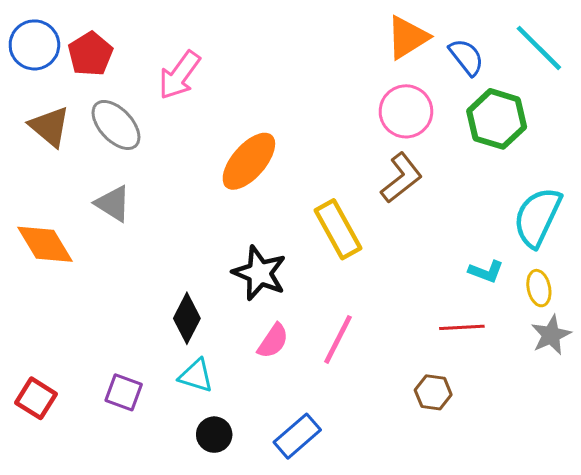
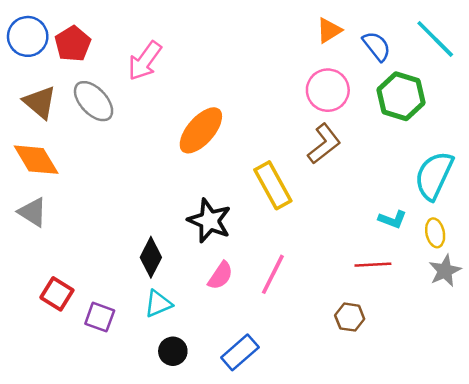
orange triangle: (407, 37) -> (329, 30), size x0.7
gray triangle: (113, 204) -> (33, 212), moved
orange diamond: (45, 244) -> (36, 160), moved
cyan triangle: (196, 376) -> (158, 304), turned -40
red square: (36, 398) -> (57, 294), moved

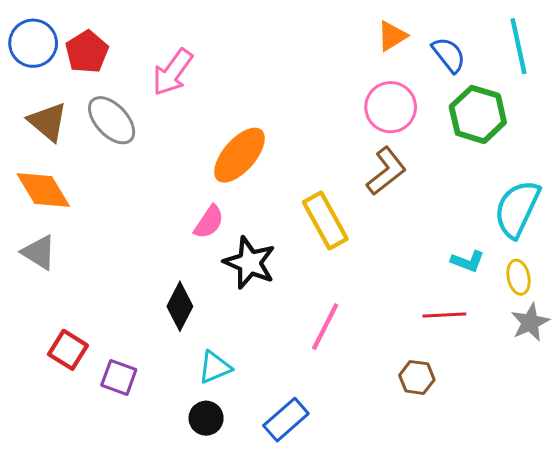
cyan line: (435, 39) -> (519, 46), turned 33
pink semicircle: (220, 276) -> (209, 222), moved
cyan triangle: (158, 304) -> (215, 367), moved

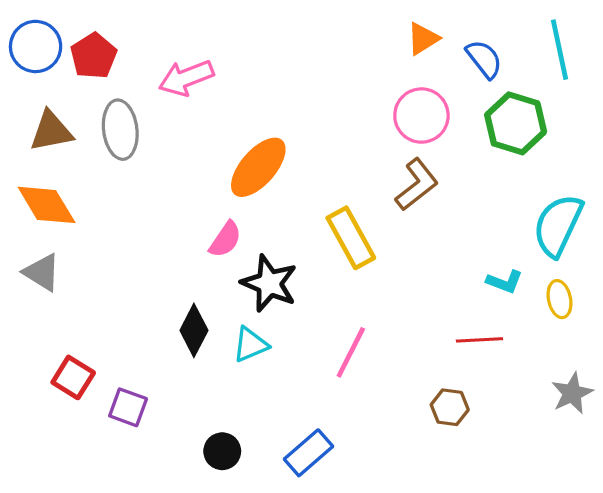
pink arrow: (173, 72) -> (186, 78), turned 33
gray ellipse: (112, 120) -> (120, 130), turned 36
brown triangle: (48, 122) -> (51, 131), turned -51
gray star: (530, 322) -> (572, 393), moved
cyan triangle: (215, 367) -> (250, 345), moved

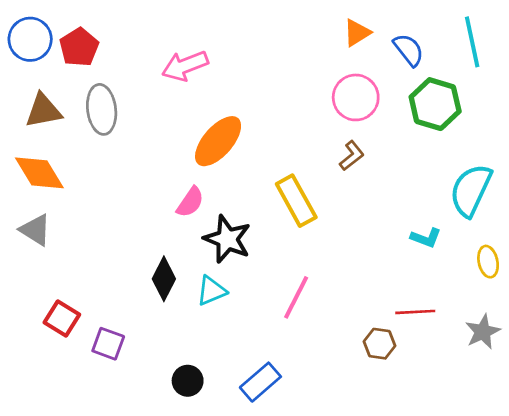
pink arrow: (186, 78) -> (185, 66), moved
brown L-shape: (417, 185) -> (352, 156), size x0.7
yellow ellipse: (559, 299) -> (488, 262), moved
red line: (479, 340) -> (415, 312), moved

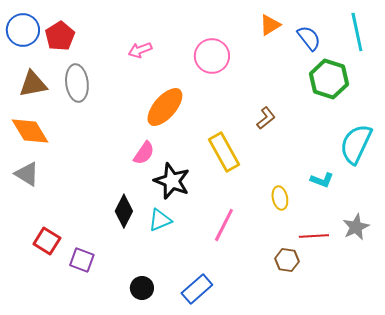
pink arrow: (185, 66) -> (140, 50), size x0.7
pink circle: (356, 97) -> (212, 56), moved
yellow ellipse: (488, 262) -> (280, 198), moved
gray star: (483, 332) -> (356, 227), moved

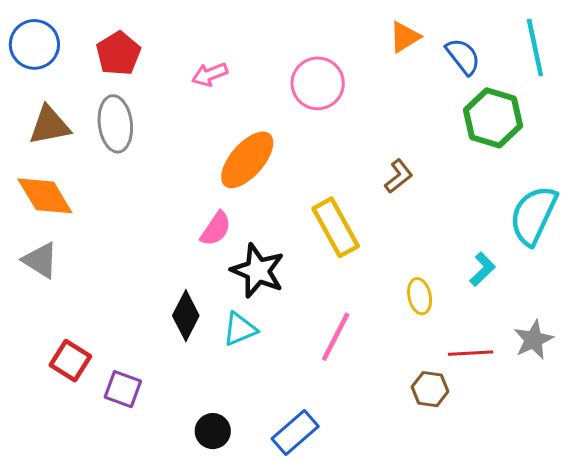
red pentagon: (60, 36) -> (118, 53), moved
cyan L-shape: (322, 180) -> (483, 269), turned -65

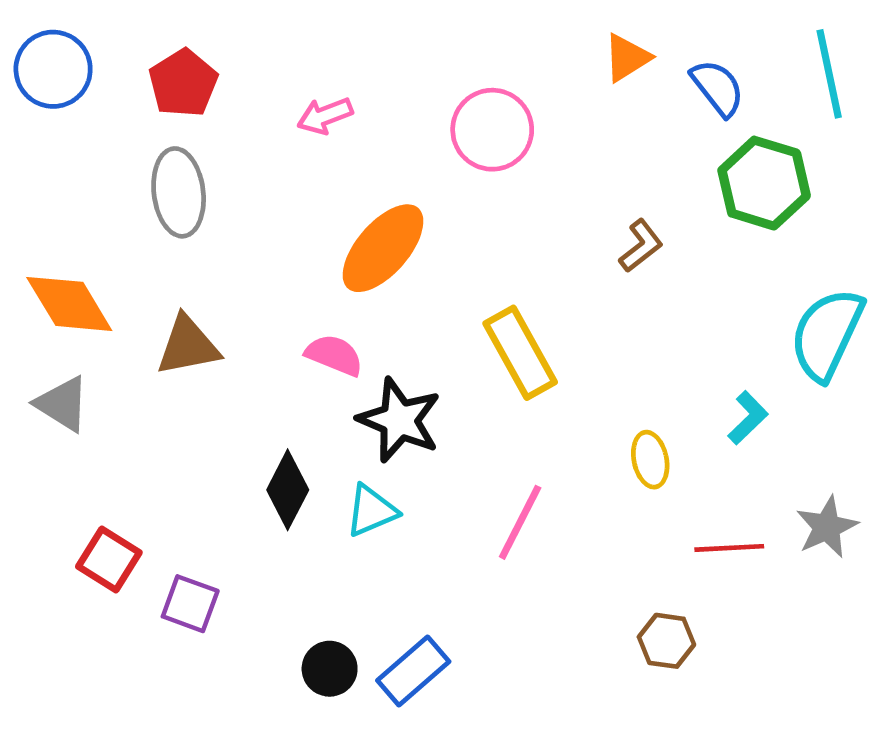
brown triangle: (49, 125) -> (188, 346), moved
brown L-shape: (399, 176) -> (641, 246), moved
pink semicircle: (216, 229) -> (334, 355), turned -102
brown hexagon: (430, 389) -> (666, 641), moved
blue rectangle: (295, 433) -> (413, 671), moved

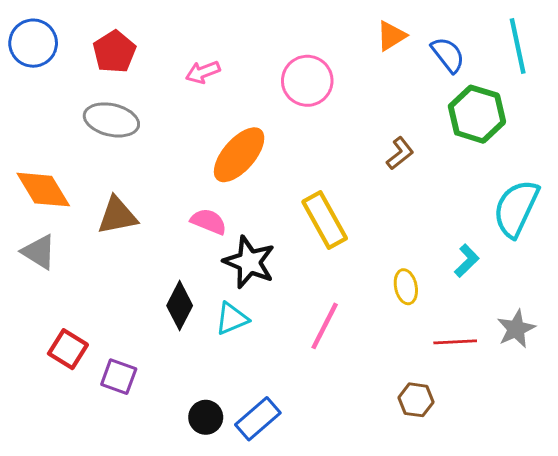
gray ellipse: (179, 192) -> (111, 120), turned -70

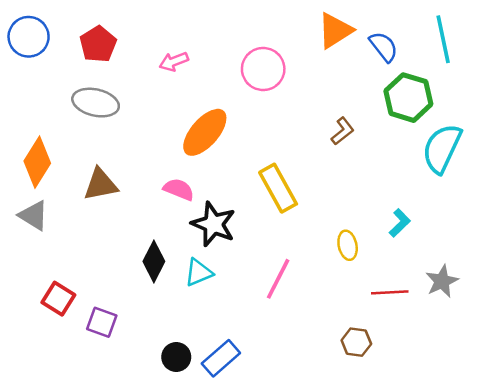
orange triangle: (391, 36) -> (335, 31), size x1.4
orange diamond: (43, 190) -> (37, 162), turned 63
cyan semicircle: (516, 208) -> (442, 148), moved

